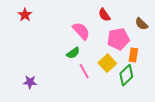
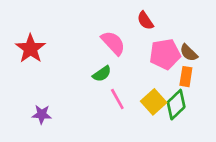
red star: (25, 15) -> (30, 49), moved, size x1.5
brown semicircle: (141, 24) -> (189, 53), moved
yellow square: (107, 63) -> (154, 102), moved

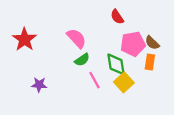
pink semicircle: (113, 43) -> (76, 38), moved
green diamond: (176, 105) -> (116, 64), moved, turned -55
purple star: (42, 114) -> (39, 85), moved

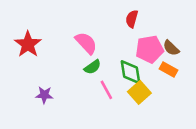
red semicircle: (117, 17) -> (132, 19), turned 49
orange rectangle: (150, 62) -> (169, 70), turned -70

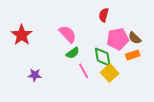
orange rectangle: (169, 70) -> (133, 55), turned -48

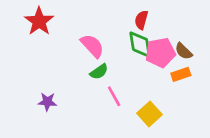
red star: (22, 35) -> (39, 21), moved
green diamond: (103, 57) -> (140, 44), moved
yellow square: (110, 73) -> (149, 114), moved

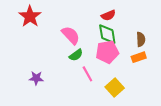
red semicircle: (141, 20) -> (108, 15), turned -128
brown semicircle: (184, 51) -> (141, 39), turned -136
pink pentagon: (160, 53) -> (107, 52), moved

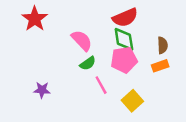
red semicircle: (108, 15) -> (125, 18), size x1.5

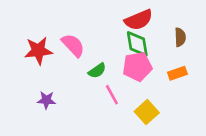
red star: (35, 19) -> (38, 51), moved, turned 30
pink semicircle: (82, 40) -> (73, 45), moved
brown semicircle: (163, 45) -> (180, 37), moved

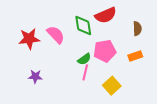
green diamond: (137, 44) -> (83, 25), moved
green semicircle: (97, 71) -> (84, 59), moved
pink line: (112, 95) -> (85, 72), turned 42

